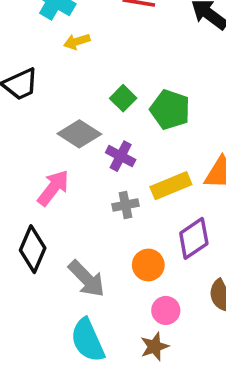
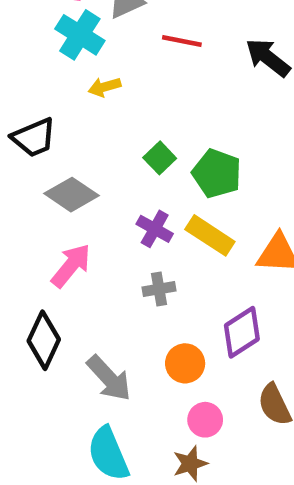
gray diamond: (79, 134) -> (72, 195), moved
yellow rectangle: (171, 186) -> (210, 235), moved, turned 54

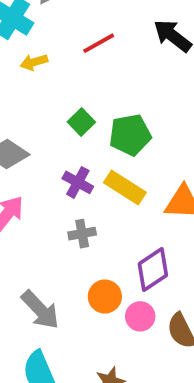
red line: (182, 41) -> (99, 43), moved, turned -40
green pentagon: (217, 173) -> (130, 135), turned -30
pink circle: (205, 420) -> (140, 316), moved

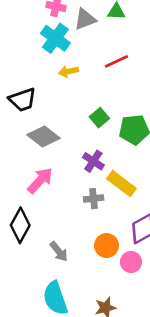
yellow rectangle: (125, 188) -> (121, 184), moved
gray arrow: (40, 310) -> (59, 252), size x0.7

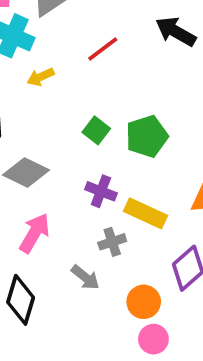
gray arrow: (59, 252) -> (85, 277), moved
pink circle: (131, 262) -> (153, 339), moved

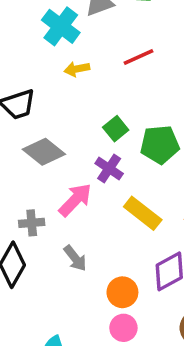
purple cross: (101, 191) -> (109, 169), moved
pink arrow: (34, 233) -> (75, 200), moved
gray cross: (112, 242) -> (32, 223), moved

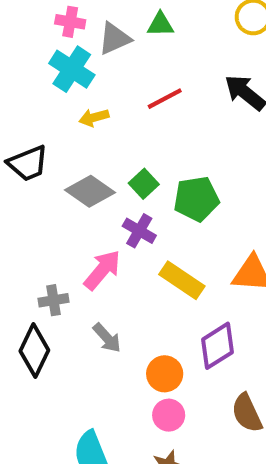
gray diamond: (44, 152) -> (90, 191), moved

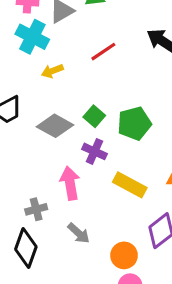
pink arrow: (102, 270) -> (70, 183), turned -44

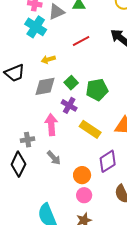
yellow arrow: (52, 71) -> (48, 59), moved
gray diamond: (55, 126) -> (45, 86), turned -45

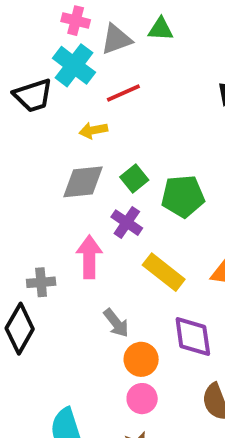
red line: (81, 41) -> (123, 93), moved
black trapezoid: (15, 73) -> (33, 95), moved
gray arrow: (54, 158) -> (116, 323), moved
purple diamond: (108, 161) -> (193, 336), turned -70

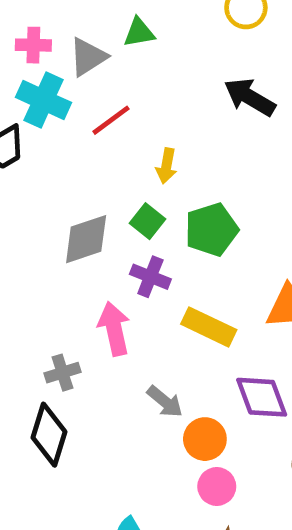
yellow arrow: (93, 130) -> (166, 166), moved, turned -56

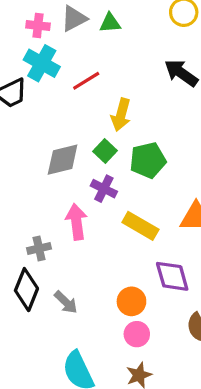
gray triangle: (88, 57) -> (74, 19), moved
yellow arrow: (166, 166) -> (121, 115), size x1.4
gray arrow: (165, 402) -> (66, 302), moved

